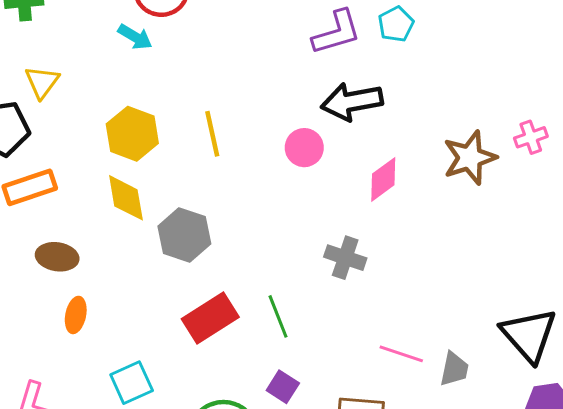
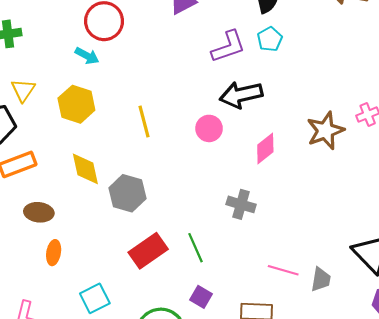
yellow hexagon: (132, 134) -> (76, 104), moved

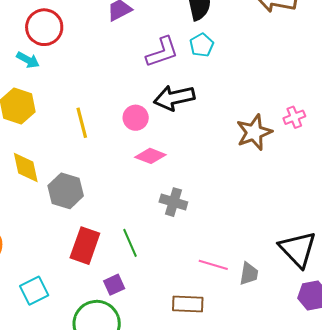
pink circle: (209, 128) -> (136, 118), moved
pink diamond: (265, 148) -> (150, 156), moved, turned 60
red rectangle: (148, 251) -> (85, 246), turned -36
purple square: (201, 297) -> (114, 285), moved, turned 35

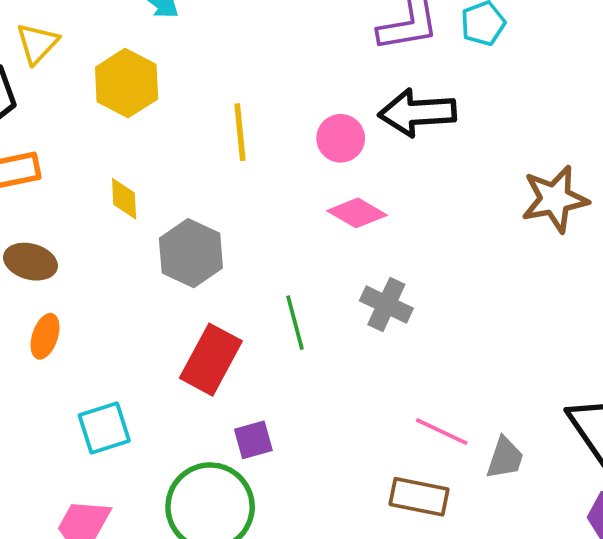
yellow diamond: (26, 167) -> (124, 199), size x0.7
green line: (130, 243) -> (295, 323), moved
brown rectangle: (188, 304) -> (419, 497), moved

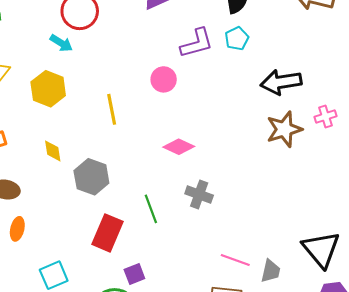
black arrow: (417, 113) -> (281, 82), moved
pink circle: (341, 138) -> (164, 79), moved

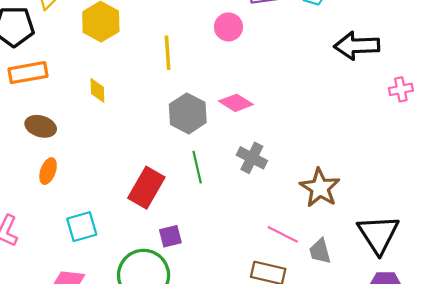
brown star: (284, 129) -> (320, 188), moved, turned -30
gray hexagon: (91, 177) -> (188, 113), moved
gray trapezoid: (271, 271) -> (320, 251), turned 145

